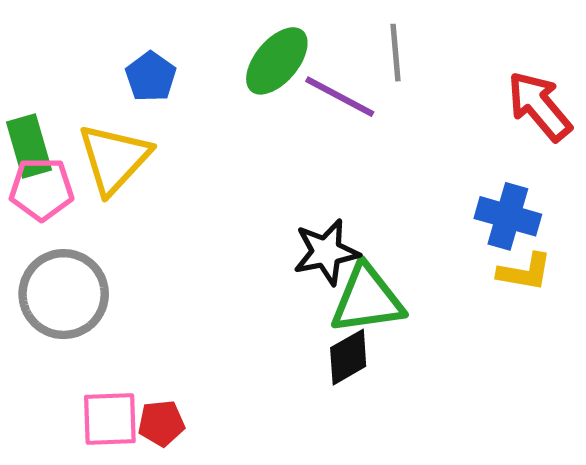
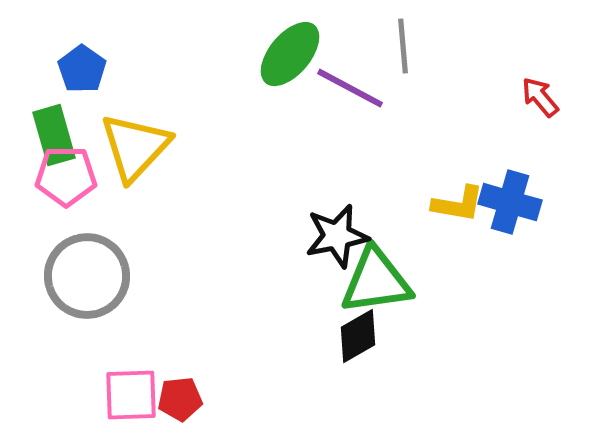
blue pentagon: (151, 77) -> (82, 69), moved
red arrow: (539, 106) -> (540, 97), size x0.6
yellow L-shape: (525, 272) -> (458, 204), moved

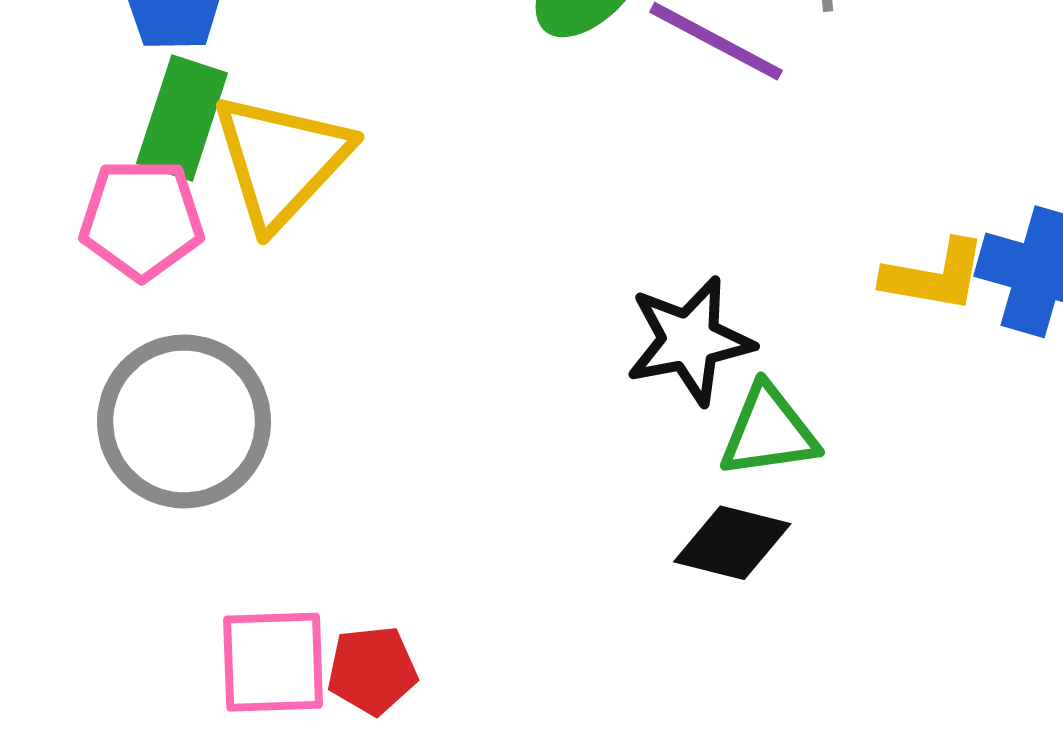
green rectangle: (54, 135) -> (182, 118), moved, turned 34
green triangle: (376, 281) -> (769, 432), size x0.7
black diamond: (358, 336) -> (732, 543), turned 44

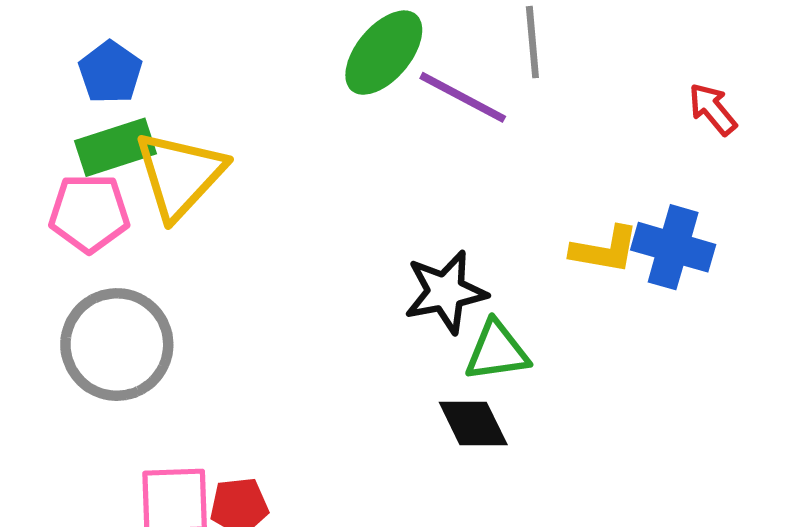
green rectangle: (182, 118) -> (116, 147), turned 54
black diamond: (732, 543) -> (473, 423), turned 50

